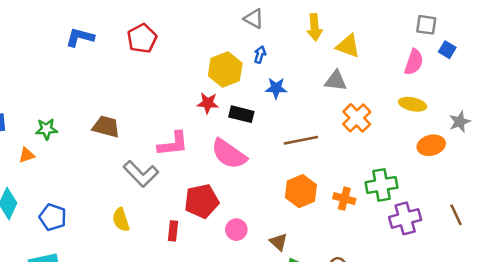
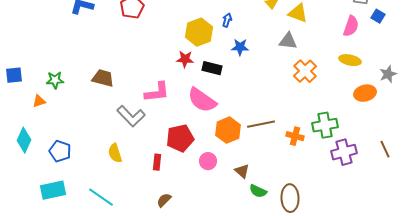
brown line: (301, 140) -> (261, 124), moved
orange hexagon: (301, 191) -> (228, 130), moved

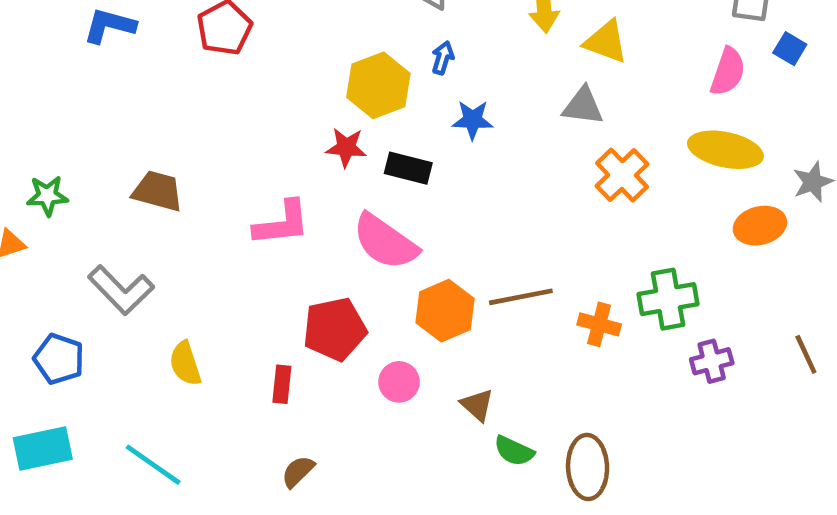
yellow ellipse: (350, 60) -> (725, 150), size x1.4
gray L-shape: (131, 116) -> (121, 290), moved
purple cross: (344, 152) -> (712, 361), size x0.7

